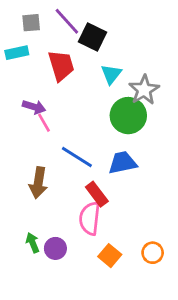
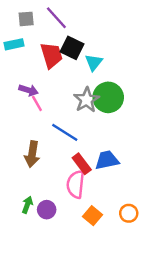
black square: (93, 37) -> (72, 48), moved
gray star: (144, 90) -> (86, 100), moved
blue trapezoid: (123, 163) -> (107, 160), moved
green arrow: (33, 243) -> (27, 205), turned 42

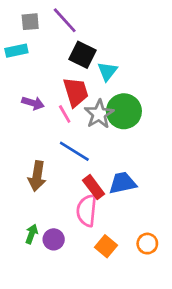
red trapezoid: (51, 55) -> (76, 92), moved
pink line: (37, 103) -> (65, 114), moved

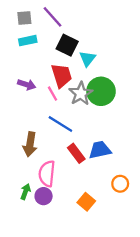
cyan rectangle: (16, 51) -> (28, 41), moved
pink semicircle: (87, 210) -> (47, 174), moved
orange circle: (147, 244) -> (120, 184), moved

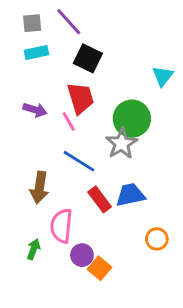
cyan triangle: (87, 59) -> (163, 76), moved
gray star: (81, 94) -> (122, 144), moved
purple circle: (44, 196) -> (82, 255), moved
orange square: (86, 202) -> (100, 268), moved

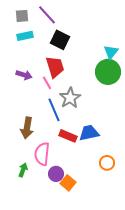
green circle: (132, 119) -> (108, 72), moved
gray star: (122, 144) -> (70, 98), moved
blue line: (79, 161) -> (54, 110), turned 35
red rectangle: (100, 199) -> (68, 136), turned -30

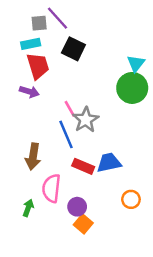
gray square: (22, 16) -> (39, 23), moved
red trapezoid: (55, 67) -> (38, 66), moved
pink line: (47, 83) -> (70, 109), moved
purple circle: (56, 174) -> (77, 207), moved

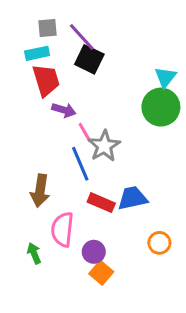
purple line: (58, 18) -> (82, 37), moved
purple arrow: (29, 92) -> (64, 110), moved
green arrow: (28, 208) -> (34, 253), turned -42

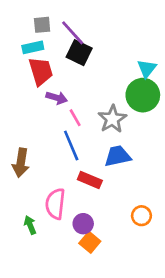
gray star: (104, 146) -> (112, 119), moved
brown arrow: (40, 191) -> (21, 163), moved
blue trapezoid: (133, 198) -> (118, 156), moved

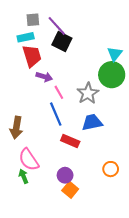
pink semicircle: (55, 204) -> (29, 160), moved, turned -40

